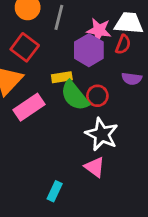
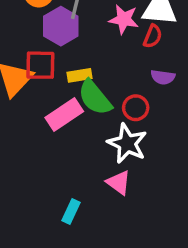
red square: (25, 47) -> (40, 65), moved, turned -36
purple hexagon: (89, 50) -> (61, 26), moved
red circle: (97, 96) -> (136, 108), moved
pink rectangle: (29, 107) -> (64, 115), moved

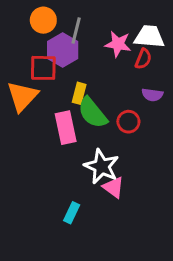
red square: (40, 65) -> (43, 68), moved
yellow rectangle: (80, 75) -> (79, 93), turned -66
pink rectangle: (64, 115) -> (66, 128), turned -68
white star: (127, 143) -> (102, 166), moved

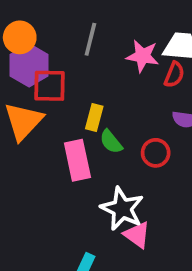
orange circle: (43, 20) -> (20, 37), moved
purple hexagon: (63, 50) -> (29, 65), moved
green semicircle: (93, 113) -> (111, 142), size x0.6

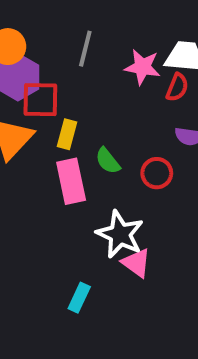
yellow rectangle: (94, 117) -> (67, 134), moved

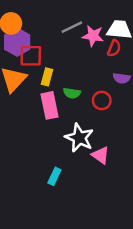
gray line: (85, 49) -> (72, 27), moved, turned 50
green semicircle: (108, 161) -> (72, 93), turned -42
pink triangle: (136, 263) -> (100, 155), moved

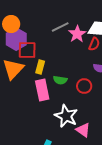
pink star: (93, 36) -> (77, 34), turned 30

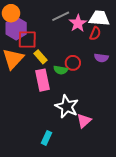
yellow rectangle: (40, 67) -> (40, 57), turned -56
red circle: (84, 86) -> (73, 63), moved
pink triangle: (83, 130) -> (84, 121), turned 42

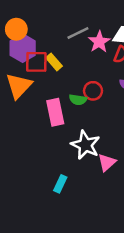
yellow rectangle: (40, 57) -> (54, 62), moved

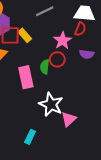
pink star: (99, 42) -> (62, 41), moved
green semicircle: (78, 100) -> (45, 67), turned 88

